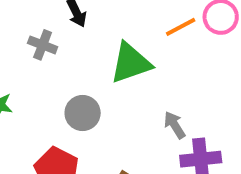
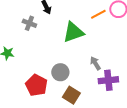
gray circle: (83, 113) -> (60, 72), moved

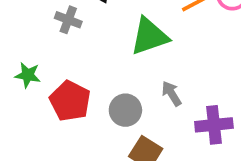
gray arrow: (95, 63) -> (172, 94), moved
red pentagon: (36, 85) -> (70, 101), moved

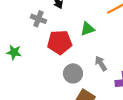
green triangle: (149, 36) -> (87, 29), size x0.6
red pentagon: (70, 101) -> (60, 42), moved, turned -30

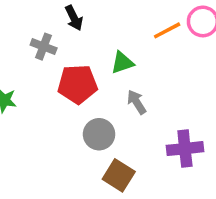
gray arrow: (101, 63) -> (137, 102), moved

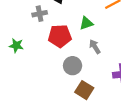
gray cross: (44, 47) -> (40, 14), turned -32

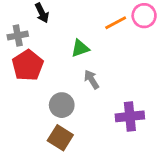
red pentagon: (60, 36) -> (28, 65), moved, turned -30
brown square: (84, 90) -> (60, 138), moved

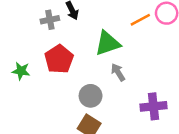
gray cross: (18, 36) -> (50, 20), moved
green triangle: (80, 48) -> (108, 43), size x1.5

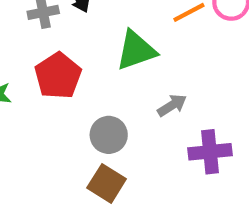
gray arrow: (118, 72) -> (172, 105), moved, turned 90

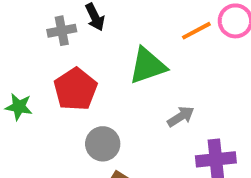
gray circle: (109, 135) -> (103, 144), moved

